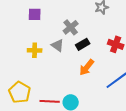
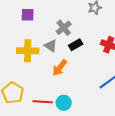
yellow cross: (35, 50) -> (28, 51), size x1.5
orange arrow: (87, 67) -> (60, 68), moved

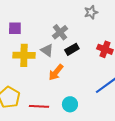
purple square: (28, 15) -> (15, 28), moved
cyan circle: (64, 103) -> (70, 104), moved

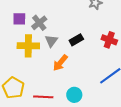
gray cross: (60, 32) -> (39, 23), moved
gray triangle: (47, 50) -> (51, 41), turned 32

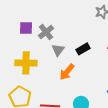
yellow cross: (28, 46) -> (26, 63), moved

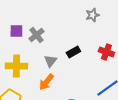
gray triangle: (58, 50) -> (50, 61), moved
orange arrow: (67, 72) -> (46, 82), moved

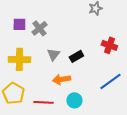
black rectangle: (73, 52) -> (76, 56), moved
orange arrow: (46, 82) -> (61, 79), moved, turned 42

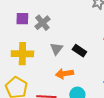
black rectangle: (76, 56) -> (79, 51), turned 64

